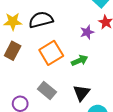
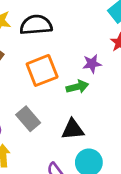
purple star: (87, 32) -> (92, 64), moved
black triangle: (81, 93) -> (73, 129), turned 36

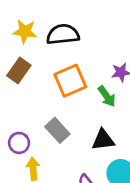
green arrow: (77, 87) -> (107, 96), turned 70

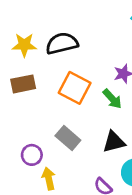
brown rectangle: (19, 71) -> (23, 84), turned 50
orange square: (70, 81) -> (75, 88), turned -32

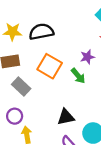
gray rectangle: (68, 138) -> (21, 86), moved
black triangle: (114, 142) -> (66, 117), moved

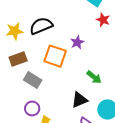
purple star: (87, 57) -> (77, 42), moved
green arrow: (78, 76) -> (94, 77), moved

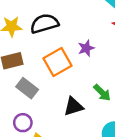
orange square: (55, 56) -> (58, 62), turned 35
black triangle: (79, 100) -> (73, 106), moved

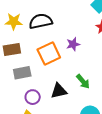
gray rectangle: (27, 88) -> (22, 73), turned -54
purple circle: (23, 123) -> (33, 97), moved

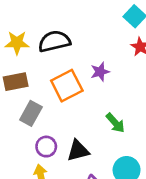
gray rectangle: (22, 73) -> (31, 113), turned -48
black triangle: (59, 91) -> (78, 151), moved

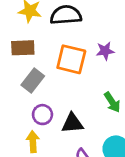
orange square: (67, 86) -> (71, 59), turned 32

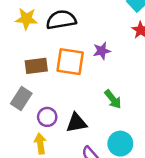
brown rectangle: (23, 48) -> (36, 66), moved
gray rectangle: (33, 81) -> (21, 98), moved

